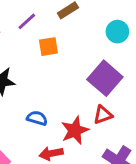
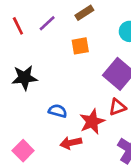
orange square: (48, 47) -> (80, 46), moved

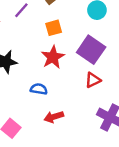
red star: (92, 122) -> (53, 57), moved

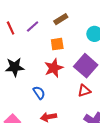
blue semicircle: (39, 89) -> (39, 93), turned 40

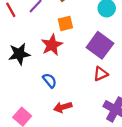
red star: (54, 68) -> (52, 45), moved

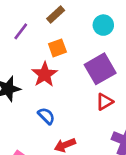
purple square: (100, 45) -> (100, 69), turned 30

